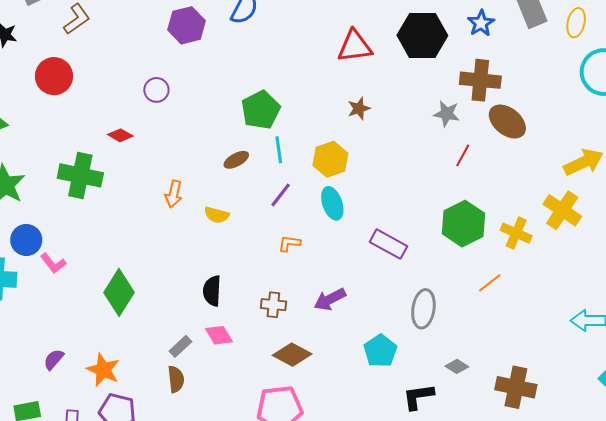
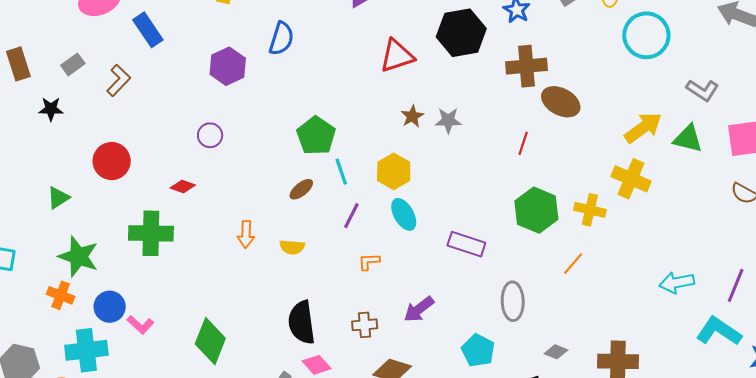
red circle: (54, 76) -> (112, 161), moved
gray star: (447, 114) -> (448, 120), moved
black semicircle: (212, 291) -> (302, 322), size x1.4

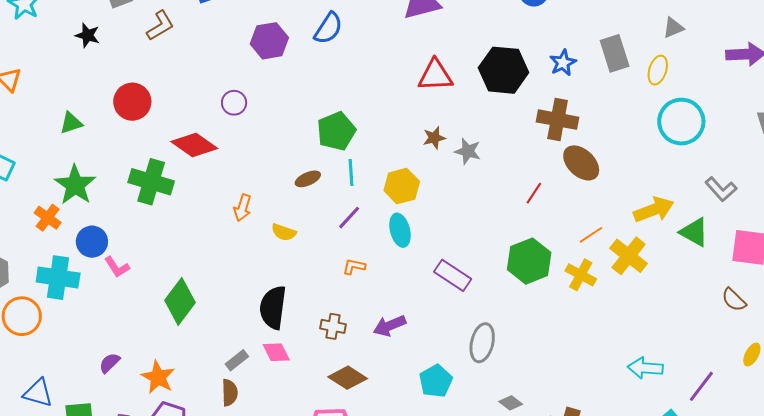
red diamond: (183, 187) -> (194, 145), size x1.8
orange line: (573, 264) -> (591, 235), moved

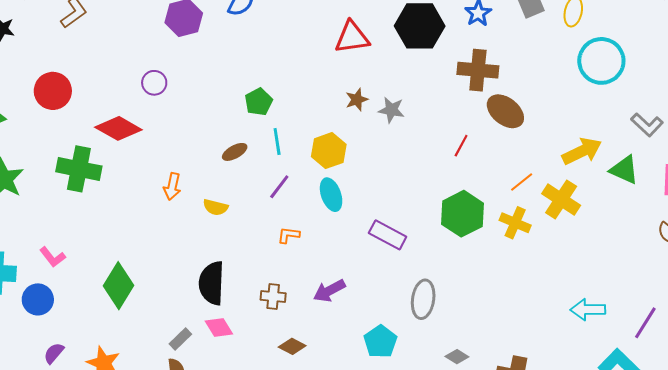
green pentagon: (336, 131) -> (259, 102), size x0.7
blue circle: (92, 242) -> (38, 299), moved
brown diamond: (348, 378) -> (292, 346), size x0.7

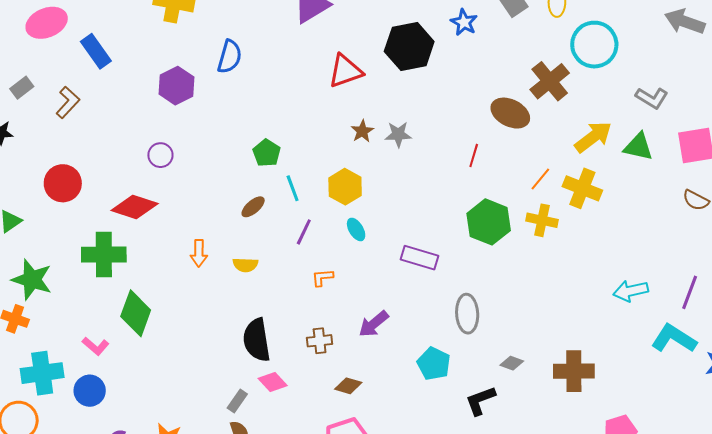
brown cross: (478, 70) -> (550, 81), moved, turned -33
cyan ellipse: (331, 195) -> (356, 229), size x0.7
green diamond: (118, 286) -> (136, 313), moved

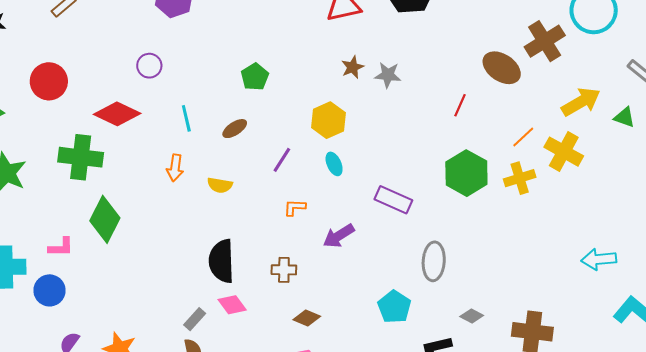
green triangle: (638, 147) -> (625, 117), size x0.7
cyan line: (293, 188) -> (186, 118), moved
yellow cross: (542, 220) -> (520, 178), turned -36
purple arrow: (374, 324) -> (339, 236), moved
pink L-shape: (96, 346) -> (61, 247), turned -48

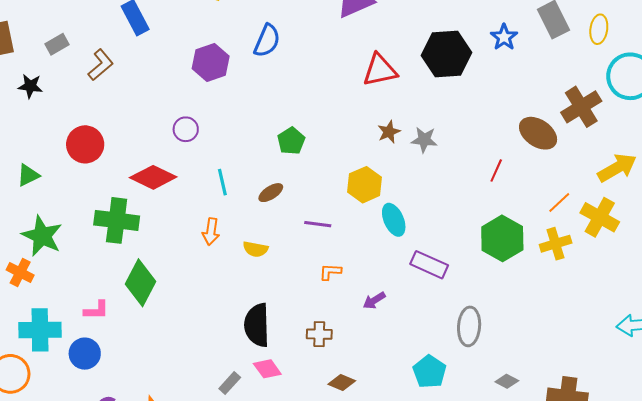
purple line: (282, 160) -> (318, 224), turned 64
cyan ellipse: (334, 164) -> (394, 220), moved, size x1.4
purple arrow: (339, 236) -> (374, 300), size x0.7

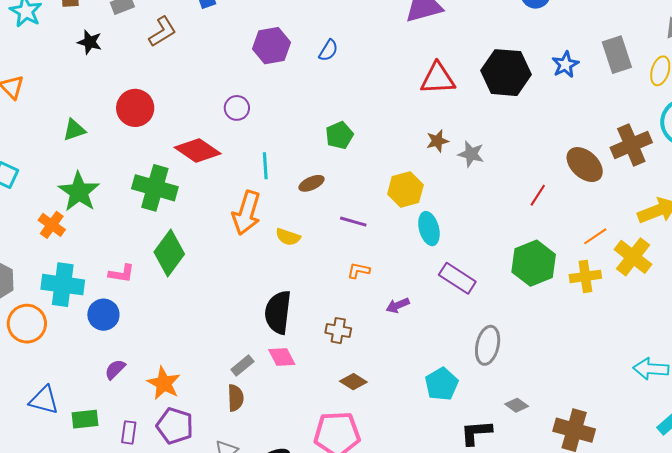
blue semicircle: (267, 41) -> (328, 50), moved, size x0.7
orange arrow: (211, 232) -> (247, 213), size x1.6

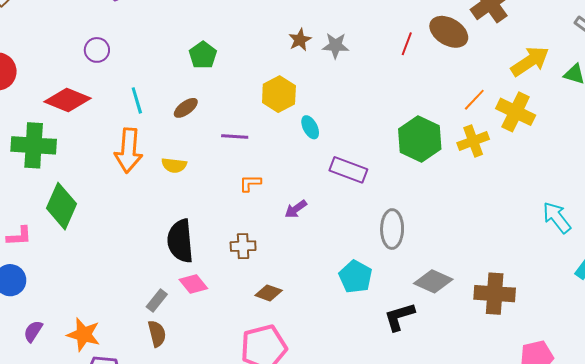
red line: (538, 195) -> (407, 44), moved
cyan ellipse: (429, 229) -> (310, 127), size x0.7
cyan arrow: (651, 369) -> (557, 217), turned 60
gray diamond: (517, 405) -> (433, 281), size x1.6

